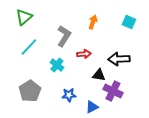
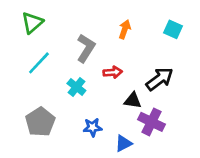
black arrow: (119, 59) -> (160, 79), turned 145

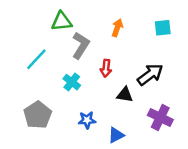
green triangle: (32, 23) -> (62, 21), moved, turned 35
cyan square: (173, 29) -> (163, 28), turned -30
red arrow: (113, 72) -> (106, 68), turned 102
purple cross: (152, 122) -> (160, 117), moved

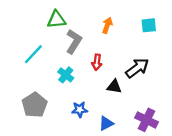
purple cross: (160, 117) -> (146, 120), moved

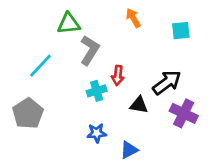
orange arrow: (107, 25) -> (133, 18), moved, turned -49
cyan cross: (66, 75) -> (97, 91), moved, turned 35
gray pentagon: (35, 105) -> (28, 113), moved
purple cross: (146, 120) -> (184, 113), moved

